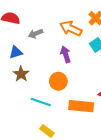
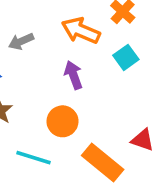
orange rectangle: (81, 106) -> (103, 162), turned 35

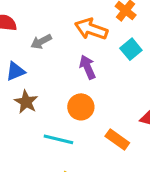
orange rectangle: (103, 162) -> (117, 140), size x0.7

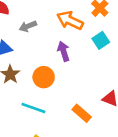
orange circle: (81, 107) -> (44, 77), moved

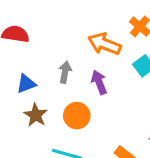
gray arrow: (28, 26) -> (65, 72), moved, turned 126

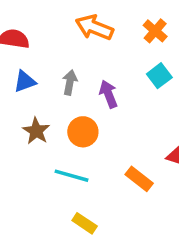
orange arrow: (104, 44) -> (94, 27), moved
blue triangle: (26, 84) -> (25, 81), moved

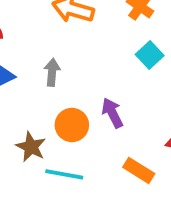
purple arrow: (108, 94) -> (112, 113), moved
brown star: (36, 131) -> (31, 147), moved

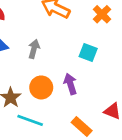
cyan square: (150, 55) -> (88, 52), moved, turned -36

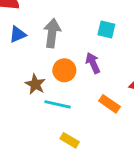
gray arrow: (34, 49) -> (52, 33), size x1.5

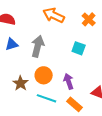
purple arrow: (93, 63) -> (69, 81), moved
cyan line: (58, 104) -> (47, 98), moved

